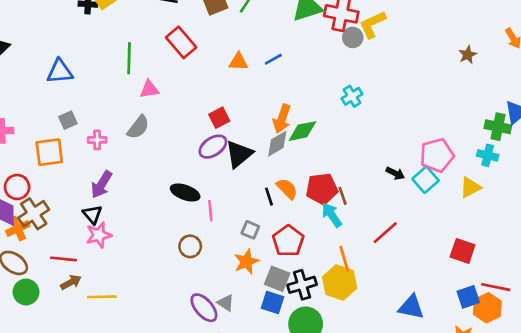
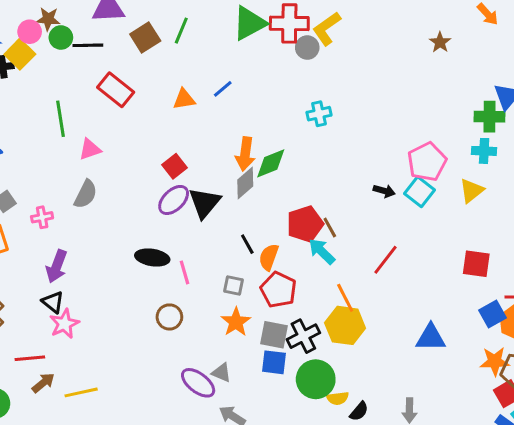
cyan cross: (352, 96) -> (319, 114), turned 30
orange semicircle: (287, 189) -> (269, 257), moved, turned -105

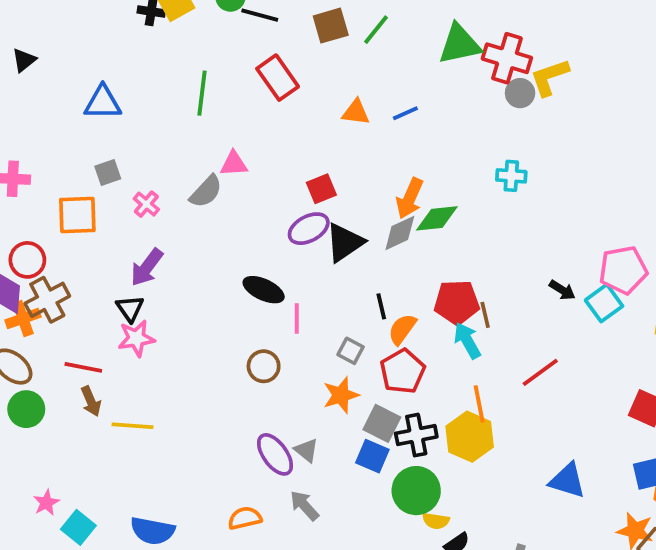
pink triangle: (90, 149) -> (234, 164), moved
pink cross: (42, 217) -> (146, 204), turned 35
brown arrow: (43, 383) -> (91, 401), turned 90

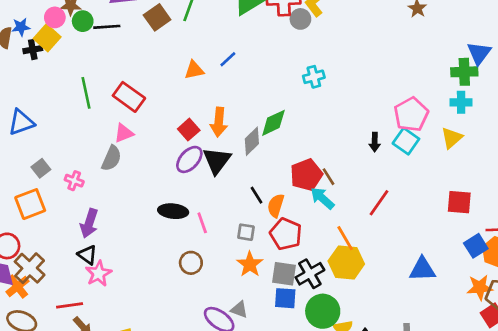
red rectangle: (278, 78) -> (129, 97), moved
orange arrow: (410, 198) -> (219, 122), moved
black arrow: (562, 290) -> (375, 142), turned 78

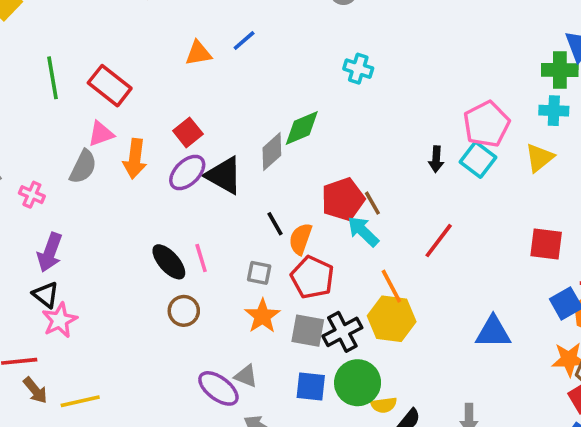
cyan cross: (314, 77) -> (358, 69), turned 30
orange arrow: (219, 122) -> (135, 159), moved
black triangle: (217, 161) -> (224, 175), turned -40
black ellipse: (173, 211) -> (169, 262), moved, turned 40
blue square: (285, 298) -> (311, 386), moved

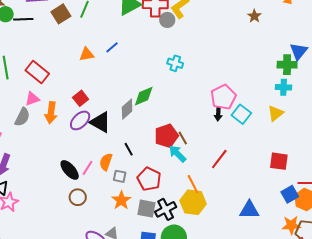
pink pentagon: (486, 124) -> (223, 97), moved
orange semicircle: (300, 239) -> (106, 162), moved
pink line: (201, 258) -> (87, 168), turned 49

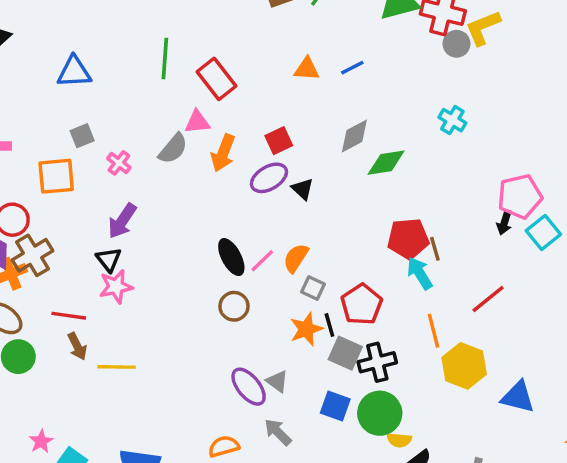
gray diamond: (127, 109) -> (354, 136), moved
black triangle: (100, 122) -> (303, 189), size x0.6
black line: (129, 149) -> (329, 325), moved
yellow hexagon: (193, 202) -> (464, 366), moved

